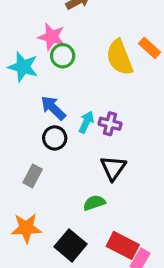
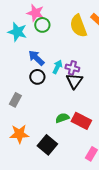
black triangle: (113, 168) -> (74, 81), moved
gray rectangle: (33, 176) -> (15, 100), moved
red rectangle: (123, 245) -> (81, 121), moved

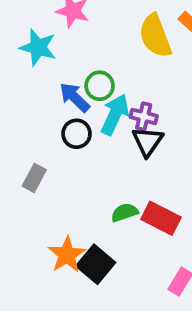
green circle: (42, 25) -> (100, 86), moved
cyan arrow: (57, 67) -> (115, 115), size x1.5
orange star: (19, 134) -> (67, 255), moved, turned -30

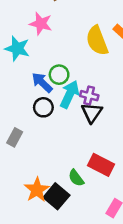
green semicircle: (125, 212) -> (76, 178), moved, turned -108

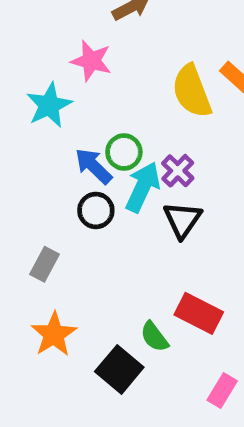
cyan star: (17, 48) -> (49, 105), turned 30
purple cross: (89, 96) -> (178, 171), moved, turned 30
orange star: (37, 190) -> (54, 334), moved

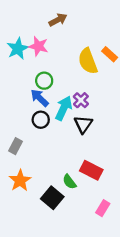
cyan star: (49, 105) -> (18, 49), moved
green circle: (124, 152) -> (44, 81), moved

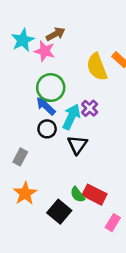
brown arrow: (58, 20) -> (56, 34), moved
cyan star: (18, 49) -> (23, 40), moved
green circle: (44, 81) -> (51, 88), size x1.5
black triangle: (83, 124) -> (77, 145), moved
red rectangle: (91, 170) -> (94, 195), moved

